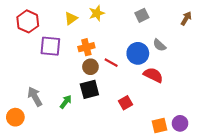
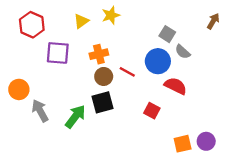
gray square: (142, 15) -> (167, 34), moved, turned -32
green arrow: (66, 102) -> (75, 117), size x1.5
red square: (125, 103) -> (152, 111), moved, turned -32
orange circle: (15, 117) -> (19, 89), moved

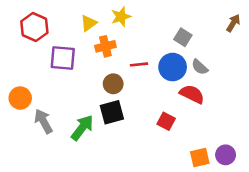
gray semicircle: (183, 52) -> (200, 67), moved
orange cross: (99, 54) -> (105, 46), moved
red line: (127, 72) -> (139, 64), moved, turned -35

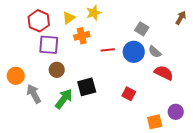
red hexagon: (34, 27) -> (39, 21), moved
brown circle: (113, 84) -> (57, 70), moved
red semicircle: (192, 94) -> (164, 73), moved
purple circle: (226, 155) -> (176, 112), moved

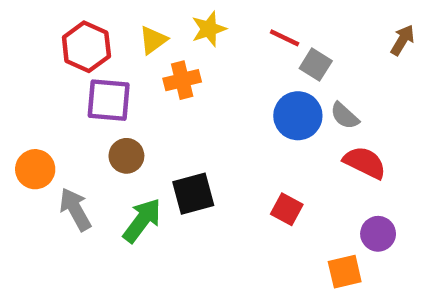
red line: (108, 50) -> (285, 38), moved, turned 32
purple circle: (176, 112) -> (378, 234), moved

